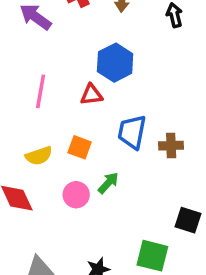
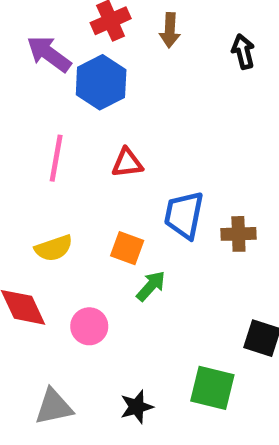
blue hexagon: (115, 63) -> (101, 82), moved
orange square: (80, 147) -> (127, 248), moved
pink circle: (76, 195) -> (89, 326), moved

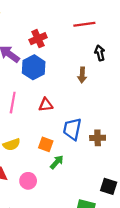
brown arrow: (170, 30) -> (82, 75), moved

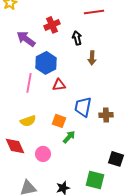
black arrow: (100, 53) -> (77, 38), moved
blue hexagon: (34, 67) -> (46, 63), moved

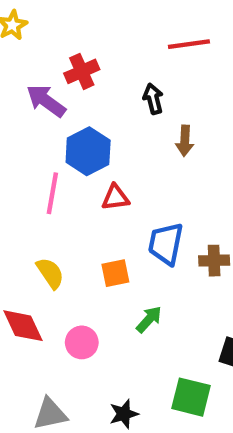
red cross: (52, 25) -> (82, 71), moved
yellow semicircle: (28, 121) -> (50, 273), turned -105
orange square: (59, 121) -> (115, 273), turned -32
green arrow: (69, 137) -> (149, 319), moved

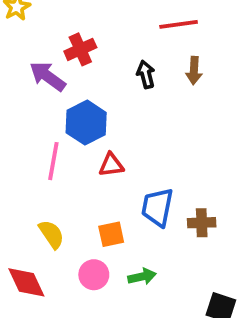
brown arrow: (185, 141) -> (194, 71), moved
green arrow: (149, 319) -> (142, 277), turned 36
pink circle: (82, 342) -> (94, 275), moved

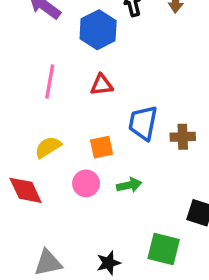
blue hexagon: (86, 123) -> (98, 30), moved
yellow semicircle: (51, 234) -> (48, 147), turned -88

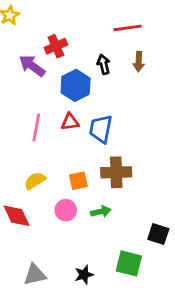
red triangle: (102, 85) -> (70, 122), moved
blue trapezoid: (143, 123) -> (101, 129), moved
brown cross: (183, 137) -> (116, 172), moved, size x1.5

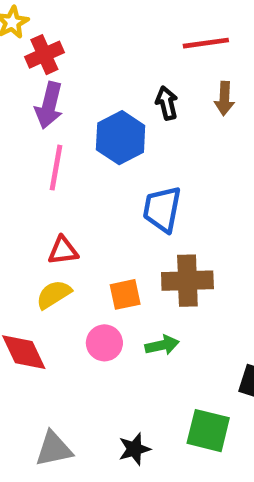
red cross: (56, 46) -> (44, 55), moved
purple arrow: (32, 66) -> (49, 105), turned -112
red triangle: (70, 122) -> (63, 251), moved
pink line: (36, 127) -> (56, 168), moved

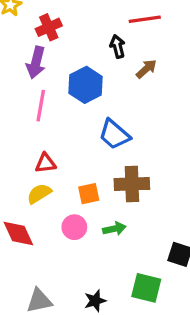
red cross: (44, 55) -> (49, 27), moved
brown arrow: (224, 98) -> (146, 69), moved, turned -135
black arrow: (167, 103) -> (118, 46), moved
blue trapezoid: (162, 209) -> (114, 134), turned -60

